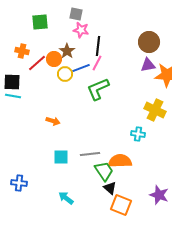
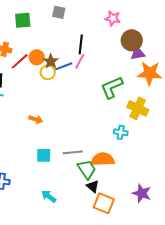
pink star: (81, 30) -> (113, 18), moved
brown star: (67, 51) -> (51, 61), moved
purple triangle: (148, 65) -> (138, 53), moved
green L-shape: (98, 89) -> (112, 87), moved

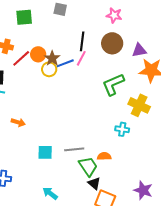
brown circle: (132, 40) -> (112, 43), moved
orange arrow: (36, 119) -> (18, 122), moved
orange semicircle: (103, 159) -> (104, 156), size x0.6

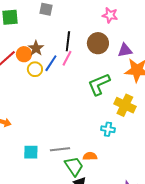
pink star: (114, 15) -> (110, 15), moved
brown star: (52, 58) -> (36, 48), moved
blue line: (65, 63) -> (51, 63), turned -36

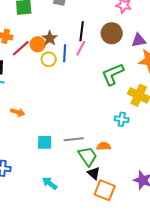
blue line: (51, 63) -> (65, 53), turned -30

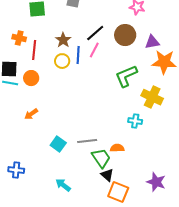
black line: (82, 31) -> (95, 33), turned 42
orange circle: (38, 44) -> (31, 78), moved
red line: (21, 48) -> (34, 50), turned -42
orange arrow: (18, 112) -> (31, 114), turned 128
cyan square: (45, 142) -> (58, 144), turned 35

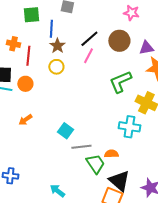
blue line: (78, 55) -> (51, 29), moved
cyan cross: (135, 121) -> (129, 127), size x1.5
cyan square: (58, 144) -> (65, 131), moved
black triangle: (107, 175) -> (119, 181), moved, size x1.6

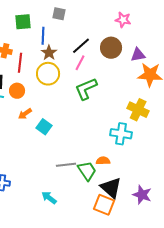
yellow circle: (56, 67) -> (48, 74), size x1.5
green L-shape: (120, 82) -> (86, 89), moved
orange arrow: (25, 120) -> (25, 114), moved
cyan square: (65, 131) -> (44, 127), moved
gray line: (81, 147) -> (66, 165), moved

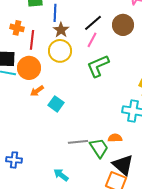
orange circle: (17, 91) -> (29, 68), size x1.5

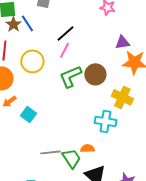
blue line: (55, 13) -> (27, 23), turned -36
brown circle: (123, 25) -> (95, 74), moved
brown star: (61, 30) -> (13, 24), moved

